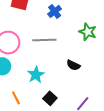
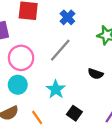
gray line: (44, 40) -> (60, 50), turned -40

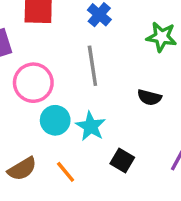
gray line: (60, 50) -> (92, 66), turned -45
cyan circle: (18, 85) -> (55, 120), moved

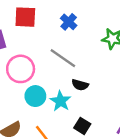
gray line: (92, 66) -> (63, 58), turned -48
black semicircle: (149, 97) -> (80, 85), moved

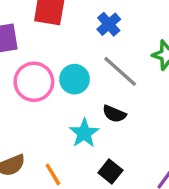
gray line: (63, 58) -> (120, 71), moved
cyan circle: (35, 96) -> (74, 79), moved

